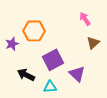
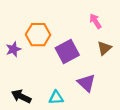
purple square: (53, 60) -> (67, 51), moved
black arrow: (26, 75) -> (21, 96), moved

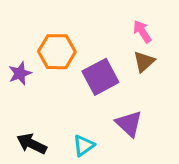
brown triangle: (104, 48) -> (144, 62), moved
cyan triangle: (56, 98) -> (84, 145), turned -32

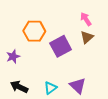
purple star: (20, 73) -> (13, 56), moved
purple triangle: (129, 124) -> (78, 86), moved

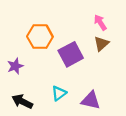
purple triangle: (78, 86) -> (91, 100), turned -30
cyan triangle: (50, 88) -> (59, 93), moved

